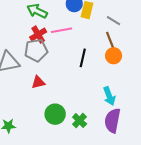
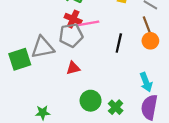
pink line: (61, 30) -> (88, 23), moved
red cross: (38, 34) -> (73, 19), turned -35

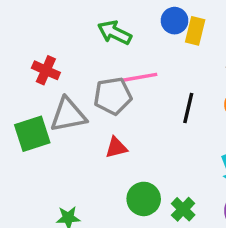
red cross: (73, 19) -> (46, 70), moved

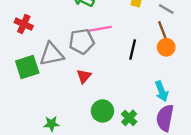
red cross: (46, 70) -> (24, 24), moved
red triangle: (116, 147) -> (84, 76), turned -35

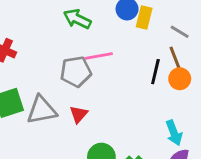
black line: (133, 50) -> (155, 72), moved
gray triangle: (52, 54) -> (42, 110), moved

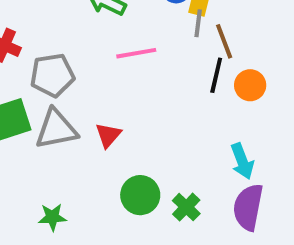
gray line: (180, 32) -> (198, 23), moved, turned 66
brown line: (175, 59) -> (224, 41), moved
gray pentagon: (76, 72) -> (52, 75), moved

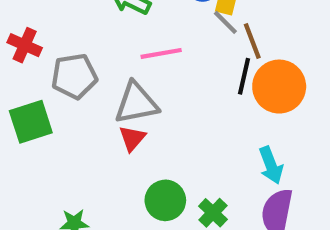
gray line: (198, 23) -> (225, 22), turned -52
orange circle: (250, 85) -> (279, 87), size x1.6
gray triangle: (56, 129) -> (136, 103), moved

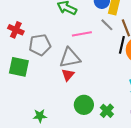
gray line: (225, 22) -> (107, 25), moved
green square: (31, 122) -> (19, 67), turned 30

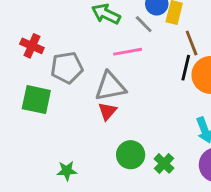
gray line: (107, 25) -> (144, 24), moved

